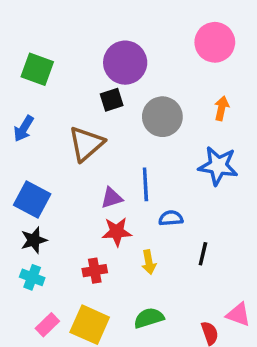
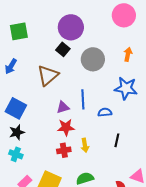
green square: (37, 69) -> (19, 31), turned -30
black square: (112, 100) -> (63, 49), turned -32
blue semicircle: (171, 218) -> (105, 112), moved
red cross: (95, 271) -> (64, 150), moved

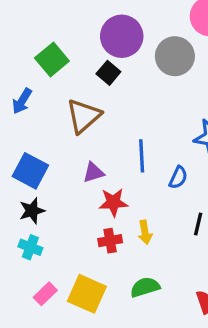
green square: (19, 31) -> (52, 60), moved, turned -30
gray circle: (93, 59) -> (175, 56), moved
purple triangle: (63, 107) -> (93, 172), moved
blue semicircle: (105, 112) -> (178, 177), turned 120

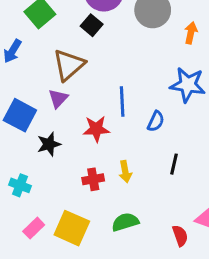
purple triangle: (93, 172) -> (58, 98), moved, turned -30
red star: (113, 202) -> (96, 129), moved
black star: (32, 211) -> (49, 144), moved

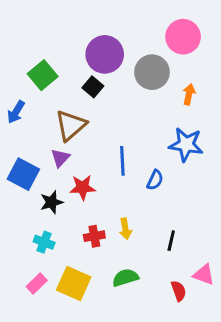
red star: (96, 129) -> (83, 187), moved
black line: (174, 164) -> (171, 241), moved
cyan cross: (20, 185) -> (44, 242), moved

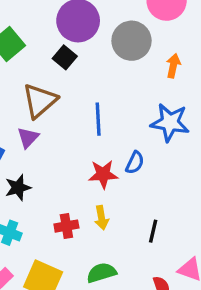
blue line: (122, 161) -> (98, 119), moved
red star: (83, 187) -> (103, 174), moved

